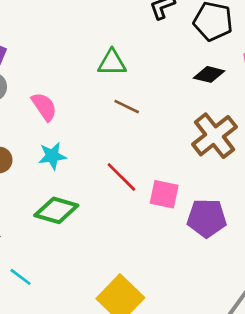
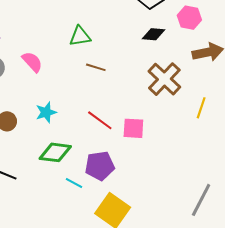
pink semicircle: (44, 107) -> (32, 62), moved
purple pentagon: (207, 218) -> (100, 166), moved
cyan line: (21, 277) -> (74, 183), moved

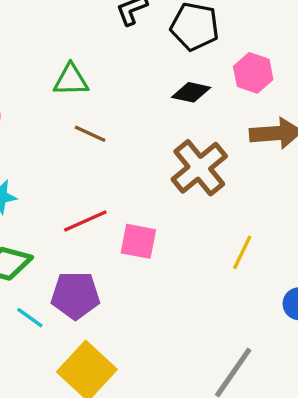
yellow line: (201, 108) -> (242, 252), moved
red line: (100, 120) -> (85, 221), turned -68

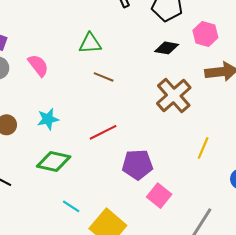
pink square: (138, 241) -> (159, 196), moved, turned 30
purple pentagon: (75, 295) -> (137, 165), moved
cyan line: (30, 318) -> (71, 206), moved

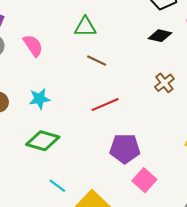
brown cross: (174, 95) -> (164, 83), size x0.6
red line: (103, 132) -> (105, 105), moved

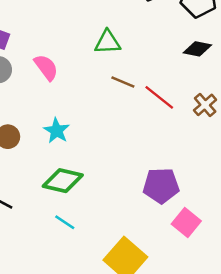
cyan star: (39, 99) -> (57, 131), turned -30
red line: (105, 105) -> (159, 97), moved, turned 64
cyan line: (57, 186) -> (65, 222), moved

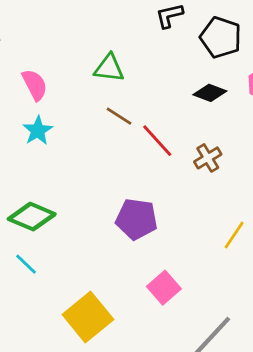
cyan star: (57, 131) -> (38, 131), moved
purple pentagon: (161, 186) -> (137, 219), moved

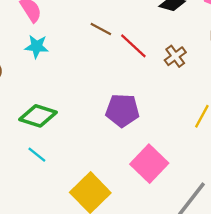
cyan star: (38, 131) -> (37, 46), turned -30
pink square: (164, 288) -> (149, 164), size x1.4

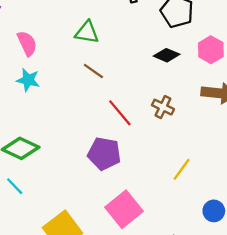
red line: (133, 46) -> (120, 113), moved
brown cross: (175, 56) -> (163, 107), turned -35

